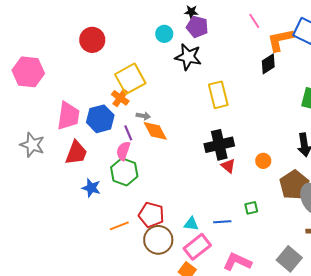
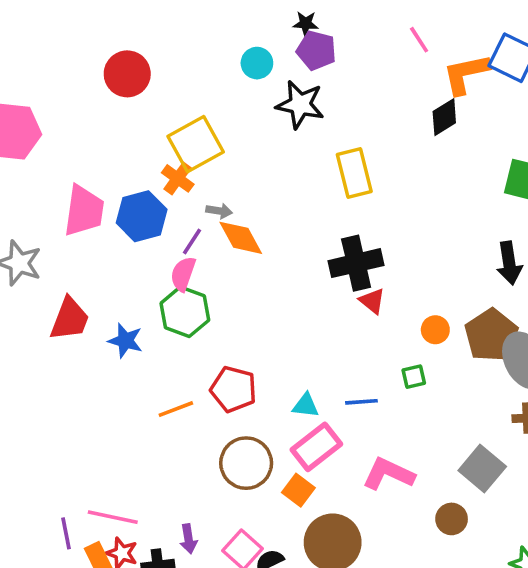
purple line: (128, 133) -> (192, 241), turned 56
red trapezoid: (76, 153) -> (70, 319), moved
orange circle: (263, 161) -> (435, 330), moved
brown circle: (158, 240) -> (246, 463), moved

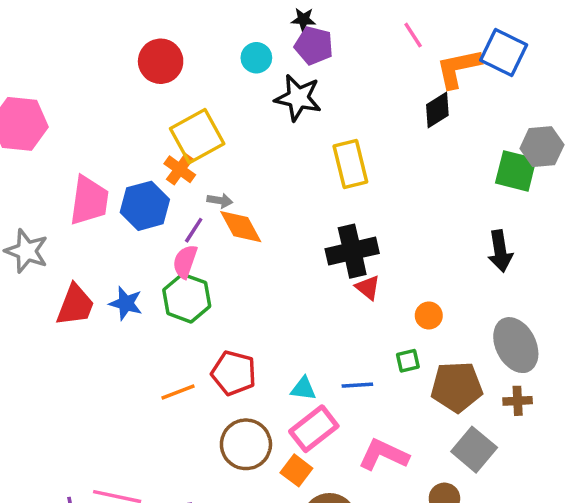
red circle: (127, 74) -> (161, 61), moved
brown pentagon: (491, 335) -> (457, 387), moved, turned 30
blue star: (125, 341) -> (126, 303), moved

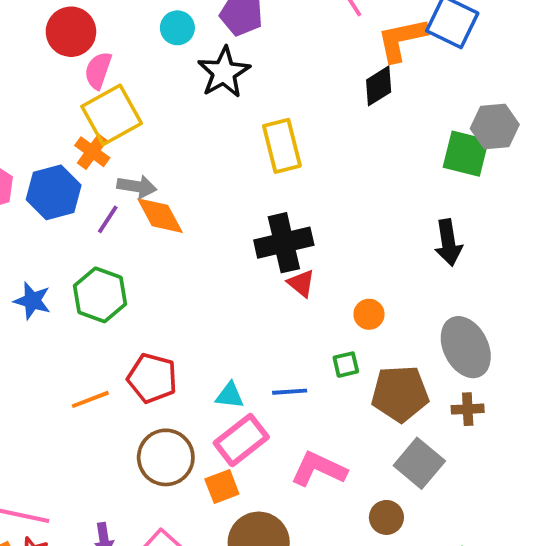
black star: (298, 98) -> (224, 72), turned 30
gray arrow: (220, 201) -> (137, 187), size x1.4
pink semicircle: (185, 261) -> (98, 70), moved
orange square: (296, 470) -> (222, 486), turned 32

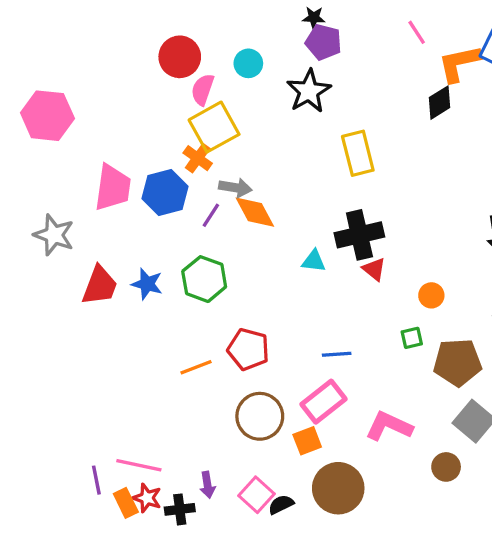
cyan circle: (177, 28) -> (248, 63), moved
blue line: (290, 392) -> (337, 354), moved
cyan triangle: (230, 396) -> (314, 261), moved

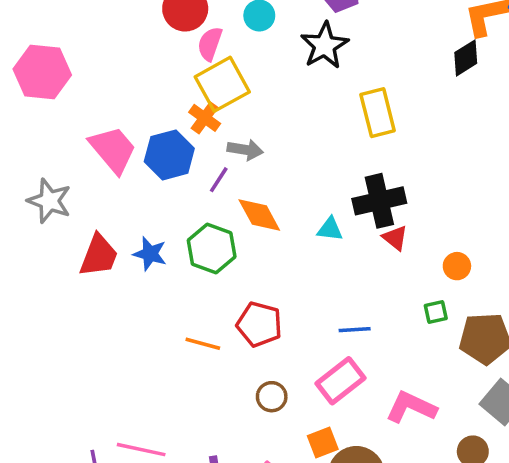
pink trapezoid: (113, 188) -> (113, 150), turned -48
orange diamond: (255, 212) -> (259, 215), moved
orange line: (196, 367) -> (203, 344), turned 36
brown circle: (260, 416) -> (272, 397), size x0.6
orange square: (307, 441) -> (323, 443), moved

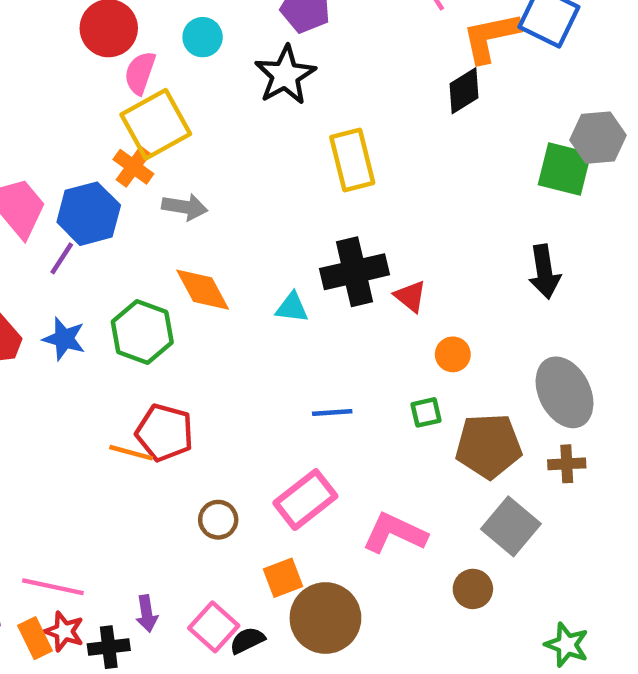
purple line: (219, 180) -> (62, 258), moved
red triangle: (395, 238) -> (410, 296), moved
red pentagon: (259, 324) -> (165, 433), moved
blue line: (355, 330) -> (332, 412), moved

